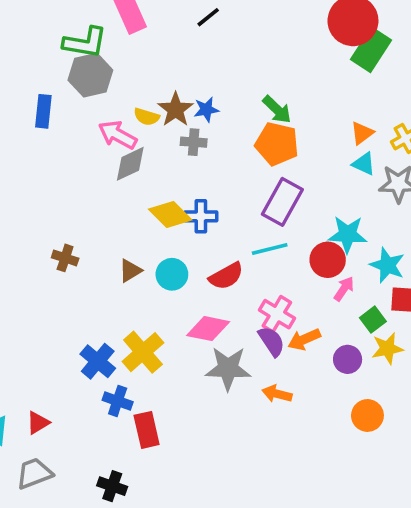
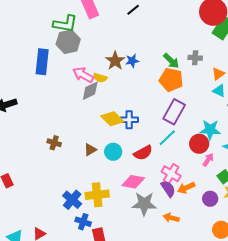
blue rectangle: (43, 111) -> (42, 62), size x1.4
yellow semicircle: (147, 117) -> (100, 78), moved
gray cross: (194, 142) -> (195, 58), moved
cyan line: (270, 249) -> (167, 138), turned -30
yellow cross: (143, 352) -> (97, 195), turned 35

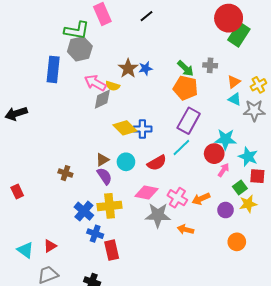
brown cross: (54, 143) -> (65, 173), moved
pink cross: (171, 174) -> (177, 198), moved
purple semicircle: (168, 189) -> (104, 176), moved

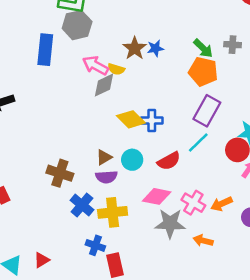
brown cross: (65, 173) -> (60, 173), size x1.5
purple semicircle: (104, 176) -> (106, 177), turned 120
blue cross: (84, 211) -> (82, 205), moved

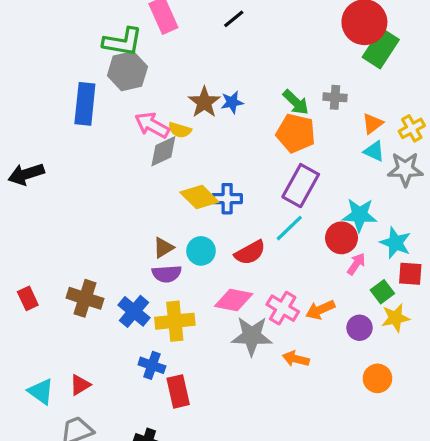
brown cross: (60, 173) -> (85, 298), moved

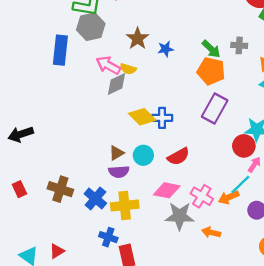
brown star: (204, 102) -> (138, 38), moved
black arrow: (26, 174) -> (21, 134), moved
cyan line: (289, 228) -> (240, 184), moved

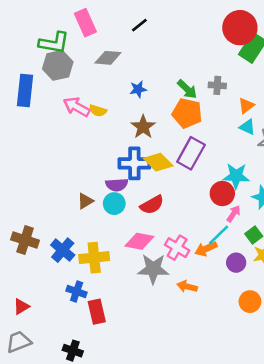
brown star: (138, 38) -> (143, 127), moved
gray diamond: (116, 84) -> (108, 58), moved, turned 30
yellow diamond: (142, 117) -> (158, 162), moved
blue cross: (162, 118) -> (134, 163), size x1.4
purple semicircle: (119, 172) -> (117, 185), moved

